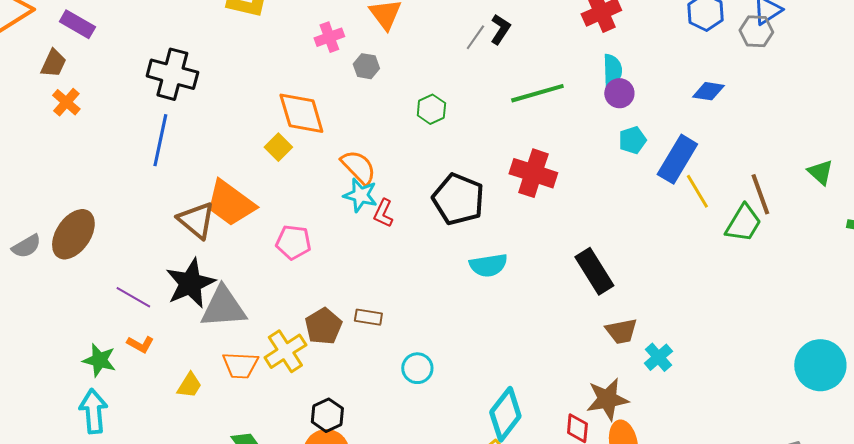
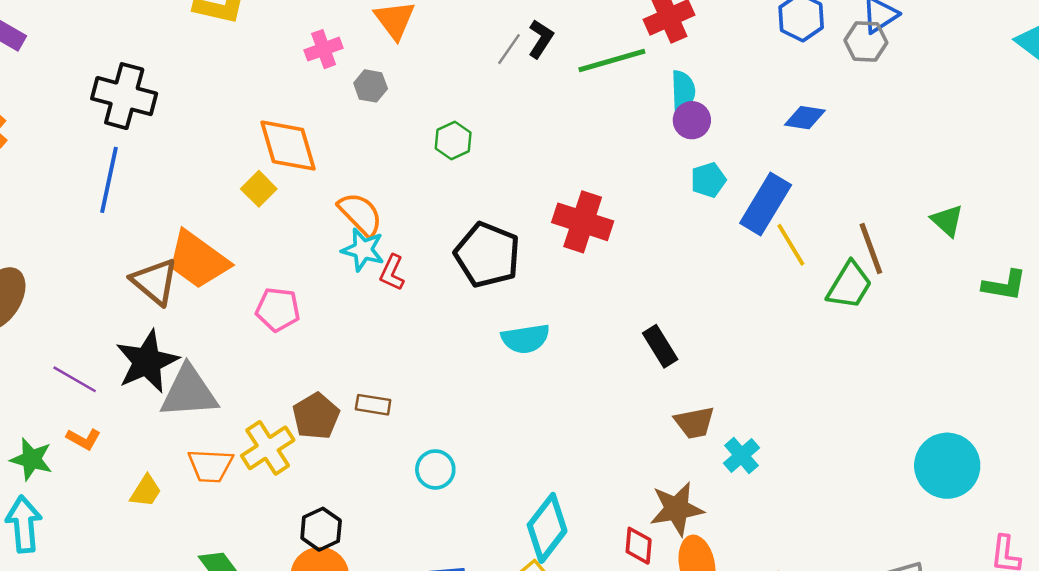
green line: (537, 93) -> (612, 61), moved
black rectangle: (594, 271) -> (660, 346), size x0.7

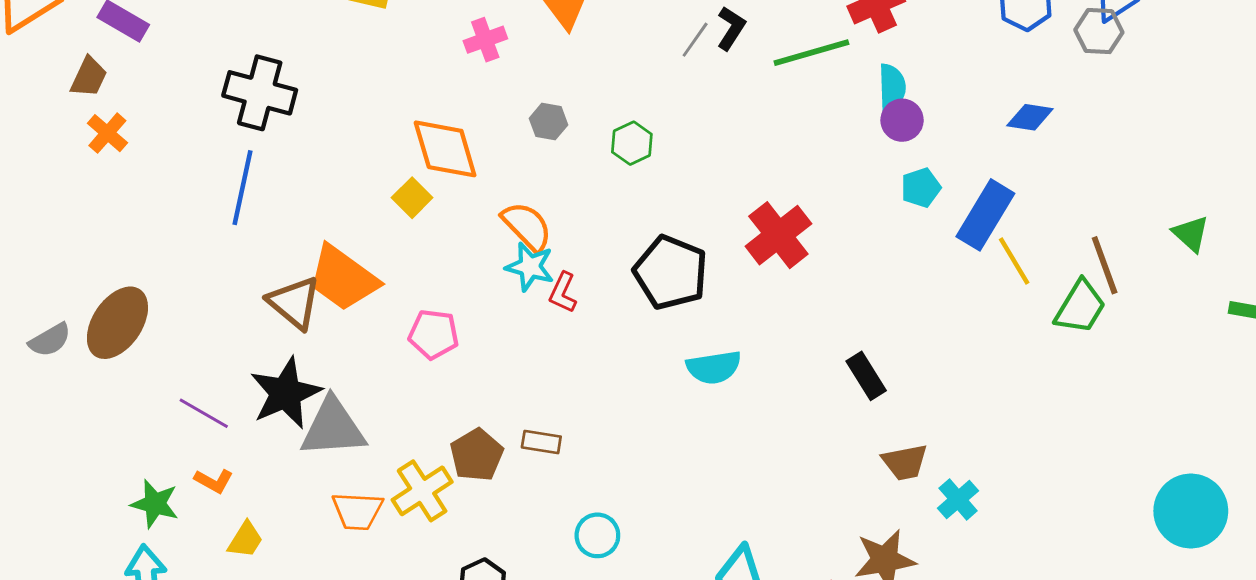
gray hexagon: (371, 86) -> (549, 122), moved
red cross: (583, 222) -> (778, 235), turned 34
cyan circle: (435, 469) -> (597, 535), moved
yellow trapezoid: (146, 491) -> (245, 540), moved

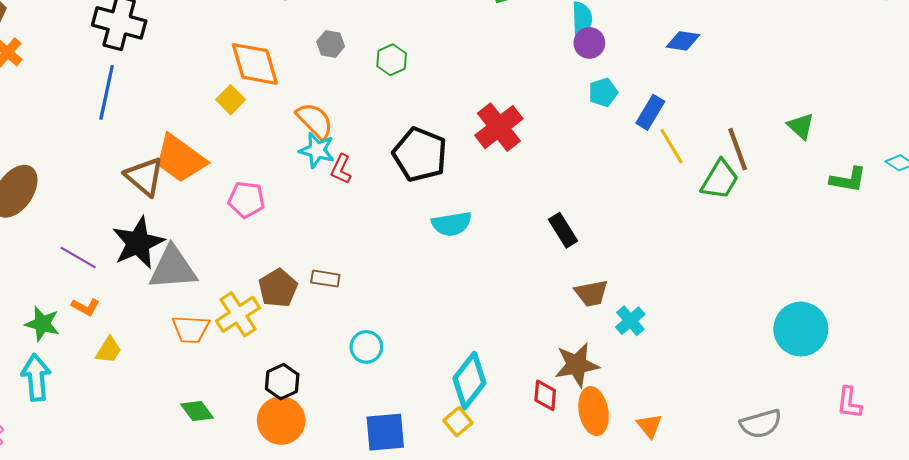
blue rectangle: (985, 215) -> (650, 112), size x0.7

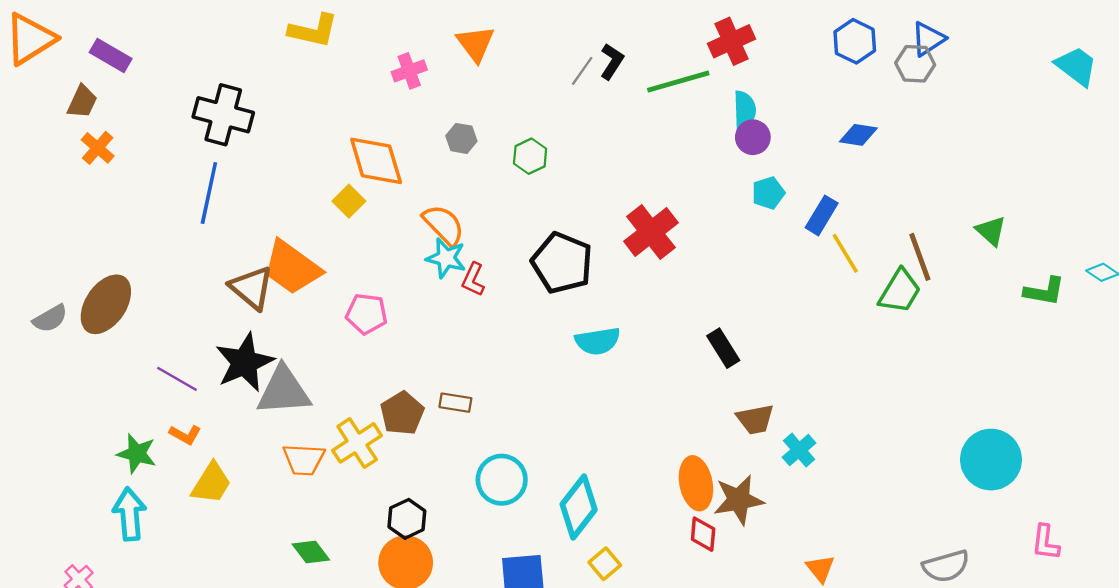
cyan circle: (366, 347) -> (502, 480), size x1.4
yellow trapezoid: (109, 350) -> (211, 483), size x1.4
cyan diamond: (469, 381) -> (579, 507), moved
orange ellipse: (594, 411) -> (696, 483), moved

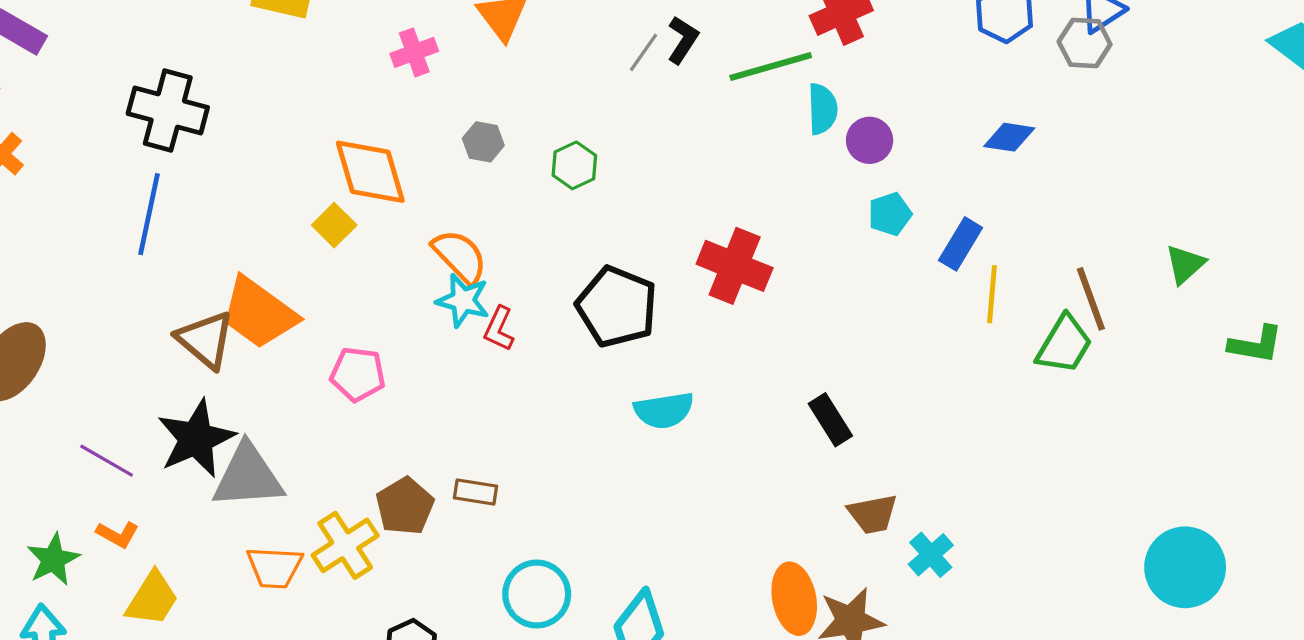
cyan semicircle: (745, 110) -> (822, 109), moved
green triangle: (991, 231) -> (1185, 264), turned 36
red cross: (651, 232) -> (735, 266), turned -30
yellow line: (845, 253) -> (992, 294), turned 36
green star: (137, 454) -> (53, 559), turned 30

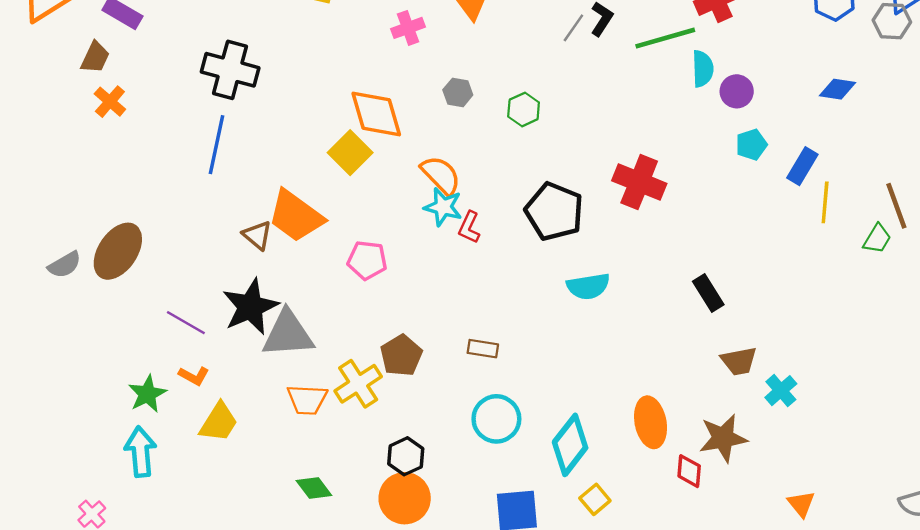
yellow square: (334, 225) -> (350, 153), size x1.4
brown triangle: (205, 340) -> (257, 235), size x0.7
green trapezoid: (1064, 344) -> (877, 239), size x0.7
brown rectangle: (475, 492) -> (483, 349), moved
orange ellipse: (794, 599) -> (651, 422), moved

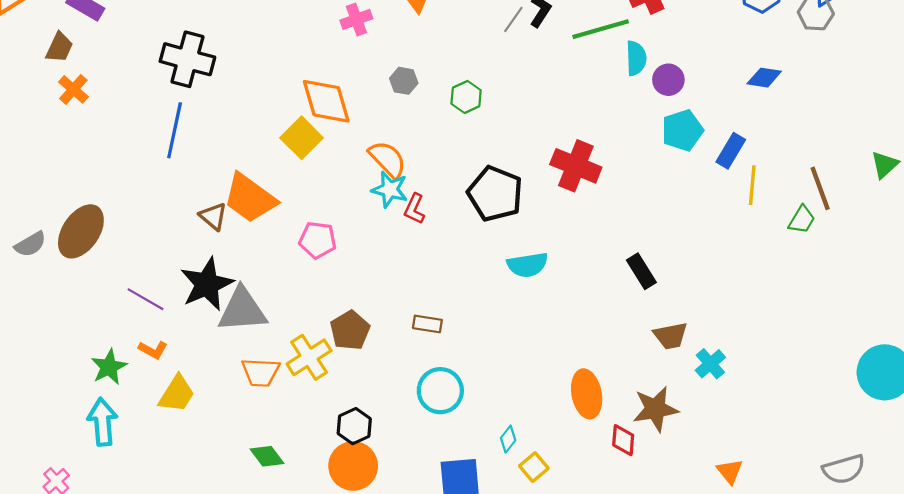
cyan pentagon: (751, 145) -> (682, 130), size x1.4
cyan diamond: (570, 445) -> (508, 439), moved, size x0.5

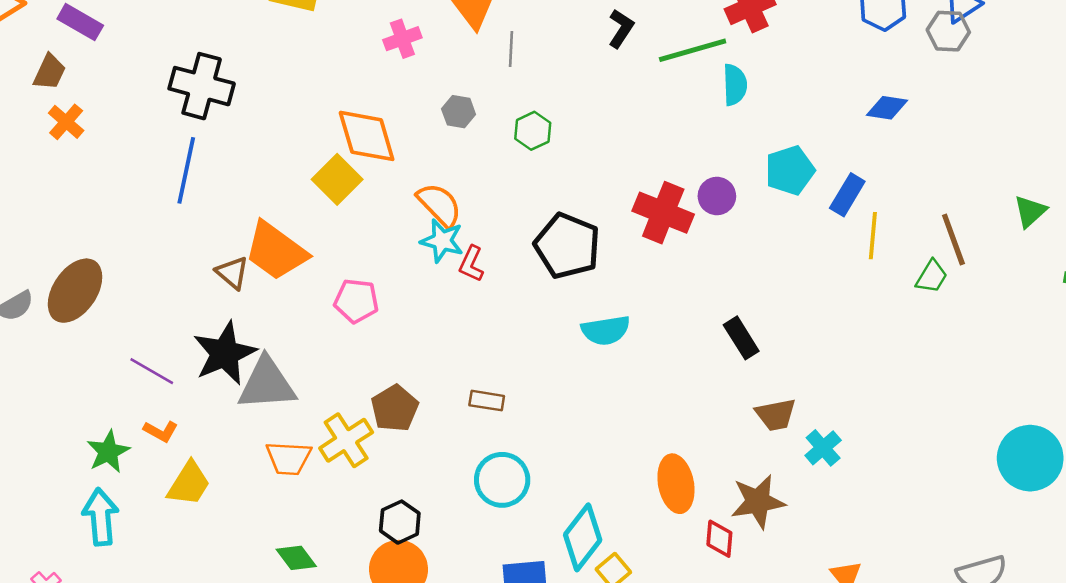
gray line: (513, 19) -> (511, 49), moved, turned -32
purple circle: (668, 80) -> (717, 196), moved
cyan diamond: (508, 439) -> (583, 537), size x2.0

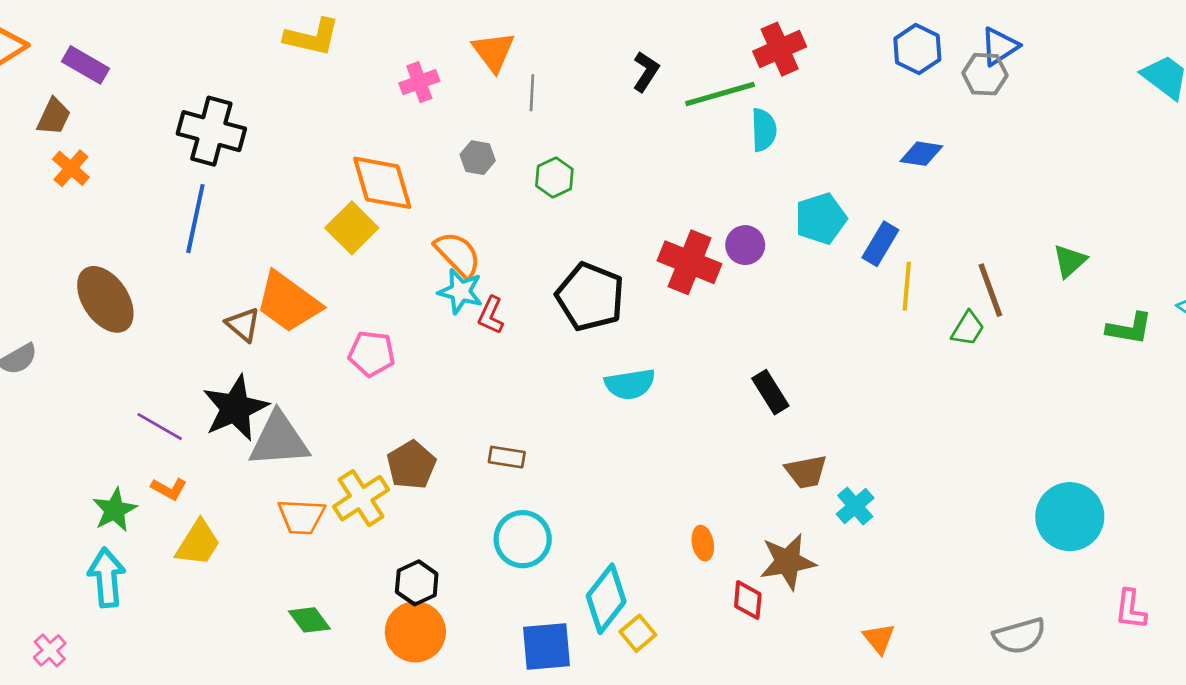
brown ellipse: (75, 291) -> (105, 299), moved, turned -68
orange ellipse: (676, 484) -> (703, 543), size x0.6

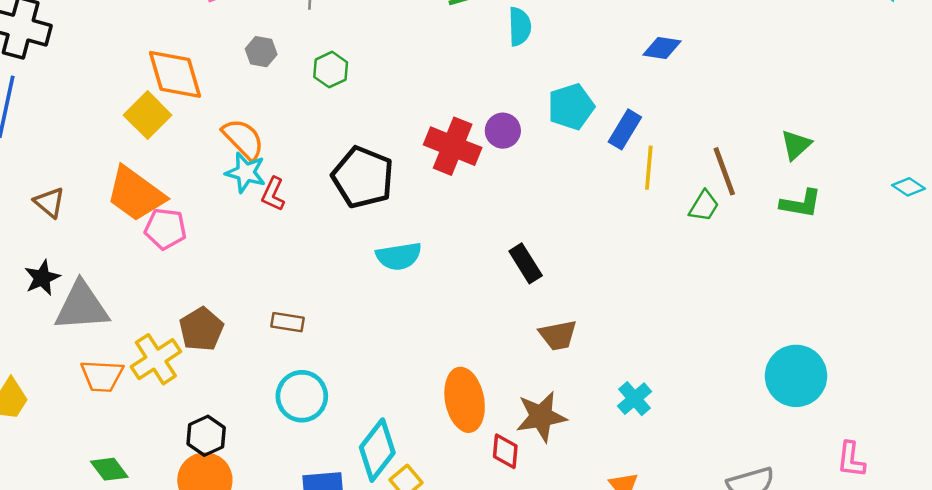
orange trapezoid: (288, 302) -> (136, 194), moved
green L-shape: (1129, 329) -> (801, 204), moved
black star: (235, 408) -> (42, 278), size x0.6
cyan cross: (855, 506) -> (634, 399), moved
orange ellipse: (703, 543) -> (465, 400), size x2.0

